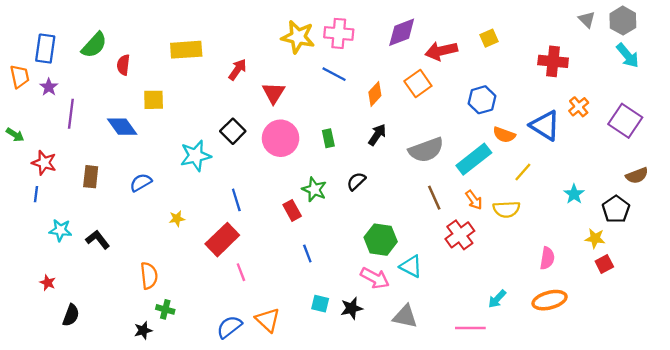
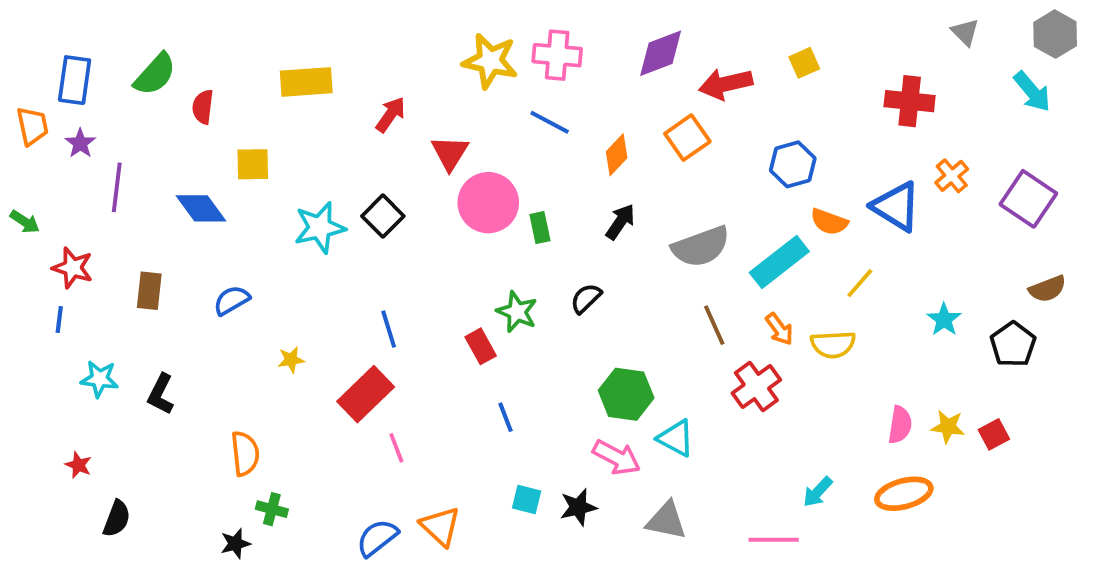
gray hexagon: (623, 21) -> (1055, 34), moved
pink circle: (281, 138) -> (488, 203), moved
cyan star: (196, 156) -> (320, 228), moved
yellow star: (595, 238) -> (948, 427), moved
black L-shape: (98, 240) -> (161, 394), turned -115

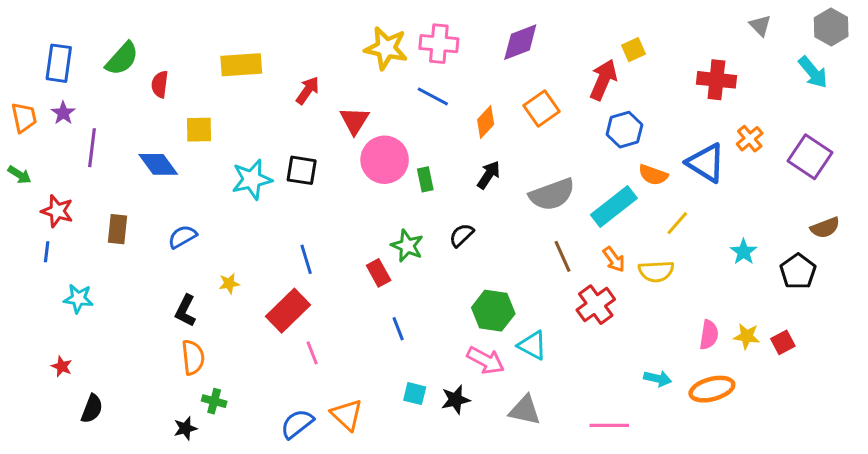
red arrow: (726, 84) -> (603, 80), moved, turned 126
orange trapezoid: (32, 126) -> (24, 118), moved
black square: (383, 216) -> (302, 170), turned -36
black L-shape: (161, 394) -> (185, 311), moved
cyan arrow: (818, 492) -> (658, 379), moved, turned -120

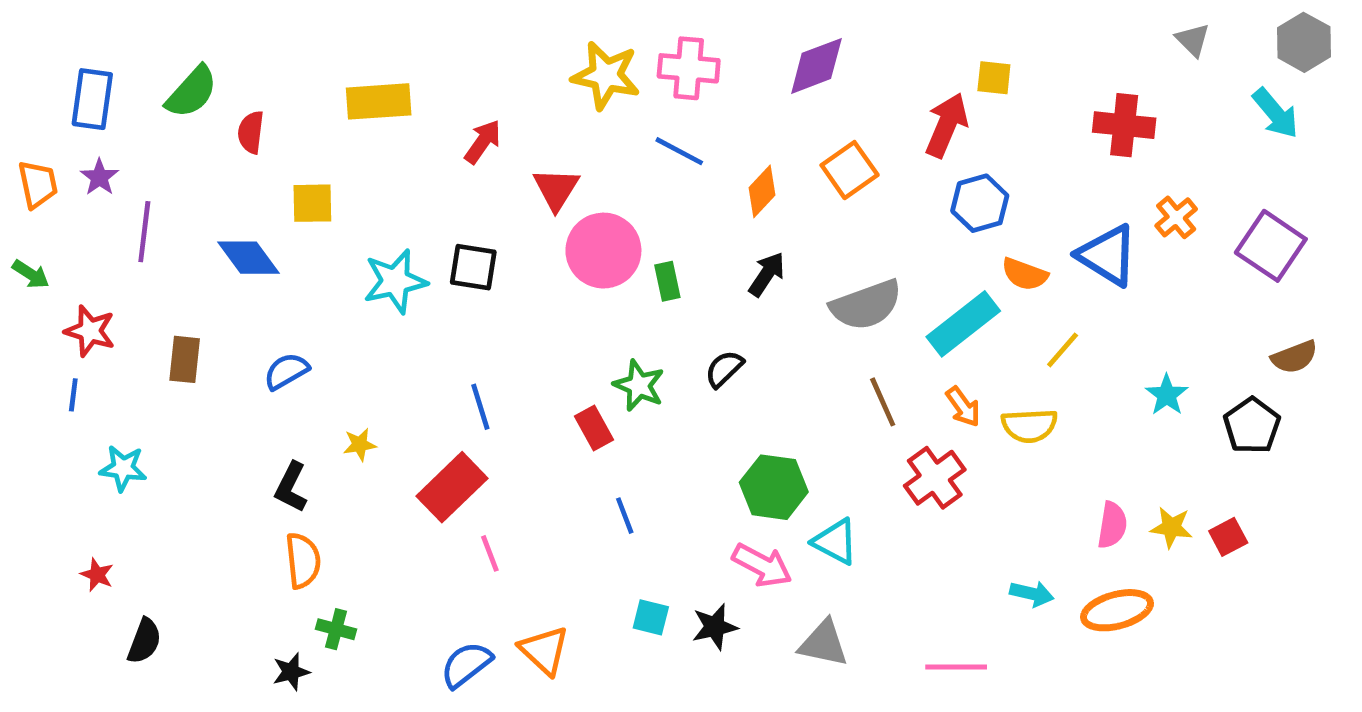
yellow square: (633, 50) -> (994, 78), turned 30

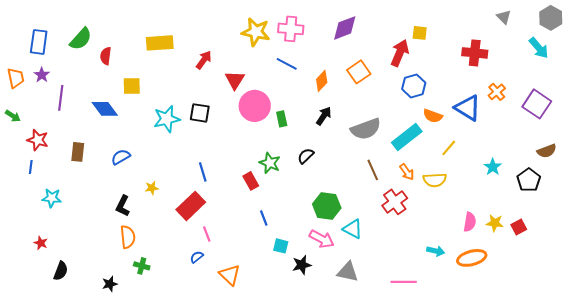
cyan square: (651, 617) -> (281, 246), moved
blue semicircle: (466, 665) -> (197, 257), moved, size x0.6
black star: (291, 672) -> (110, 284), moved

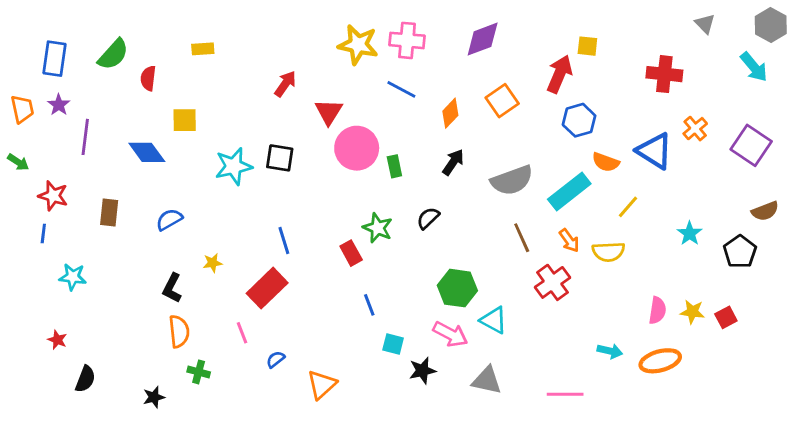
yellow rectangle: (160, 43) -> (203, 49), moved, size x0.6
pink line: (207, 234) -> (242, 333), moved
orange triangle: (230, 275) -> (322, 385), turned 35

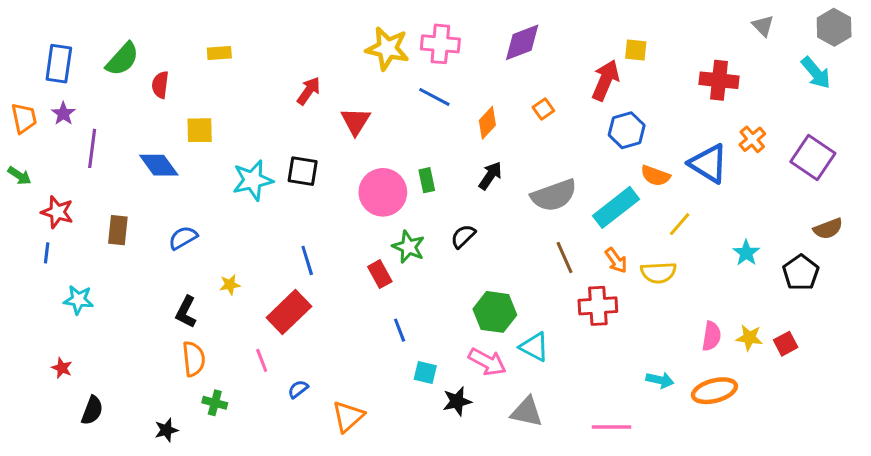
orange square: (502, 101) -> (543, 109), size x0.6
pink circle: (357, 148) -> (383, 192), moved
red cross: (552, 282) -> (598, 306), turned 32

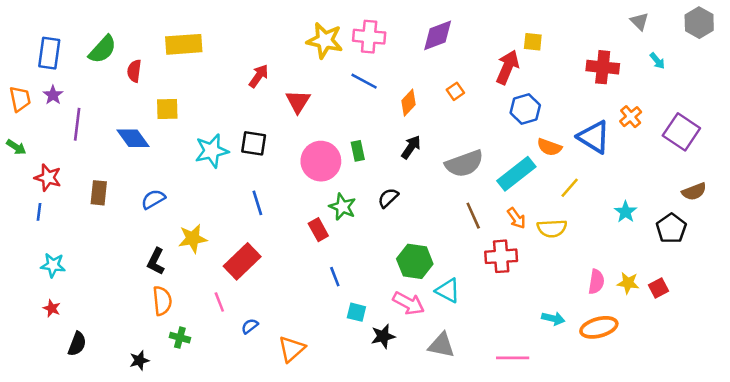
yellow rectangle: (219, 53) -> (184, 44), size x1.8
cyan arrow: (816, 73) -> (657, 61), moved, size x0.6
blue line: (307, 260) -> (257, 203), moved
yellow star: (230, 285) -> (193, 239), size x1.6
cyan star: (78, 300) -> (53, 265), moved

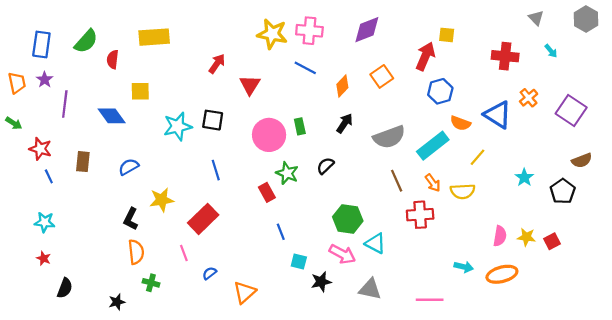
orange square: (455, 91) -> (382, 76), size x1.5
blue line: (39, 212) -> (49, 176), moved, turned -32

